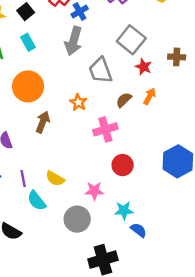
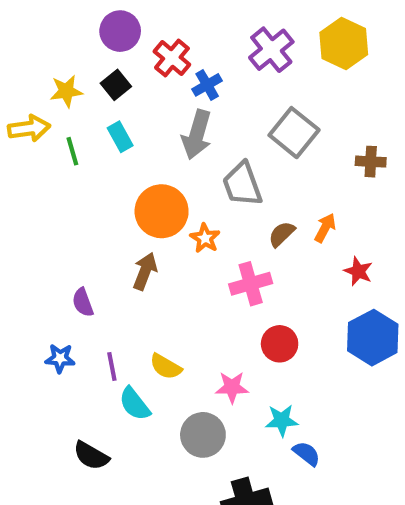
red star: (143, 67) -> (358, 271), moved
orange circle: (28, 86) -> (162, 211), moved

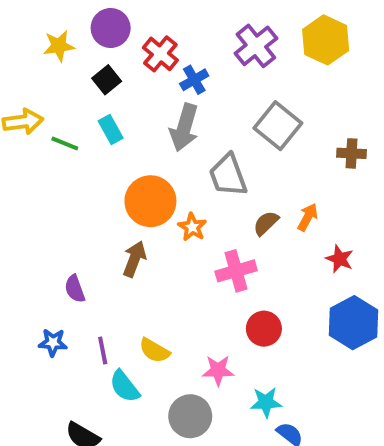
yellow star: (66, 91) -> (59, 46), moved
green line: (72, 151) -> (65, 143), turned -52

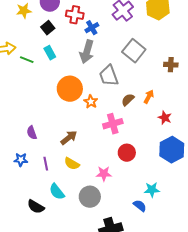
red cross: (160, 54) -> (75, 15), turned -30
brown arrow: (135, 259) -> (69, 138), moved, turned 30
cyan semicircle: (125, 386) -> (57, 192), moved
cyan star: (266, 402) -> (152, 190), moved

